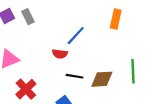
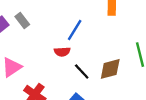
black line: (75, 76) -> (82, 71), turned 49

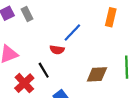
black line: (82, 71) -> (44, 70), moved

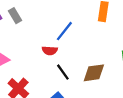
black line: (44, 70) -> (63, 72), moved

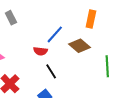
brown diamond: (94, 73) -> (80, 46), moved, turned 45

